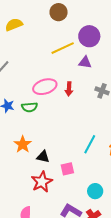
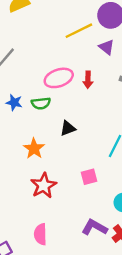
purple triangle: (85, 62) -> (107, 47), turned 32
black triangle: (43, 157) -> (68, 128), moved, turned -32
red star: (42, 182) -> (43, 186), moved

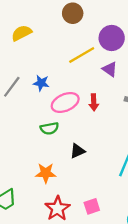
blue star: (14, 102) -> (41, 83), moved
orange star: (34, 149) -> (46, 173), turned -30
pink square: (89, 177) -> (92, 206), moved

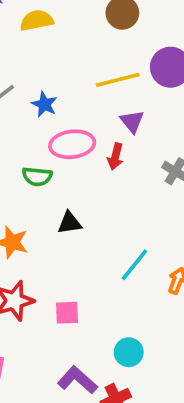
purple triangle: (110, 69) -> (132, 121), moved

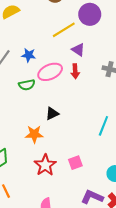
green semicircle: (37, 177) -> (27, 85), moved
black triangle: (70, 223) -> (52, 114), moved

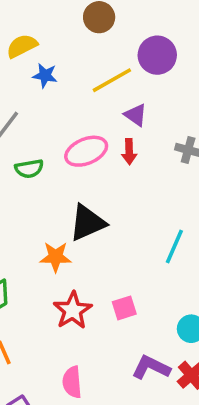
blue star: (29, 55) -> (45, 75), moved
green semicircle: (27, 85) -> (29, 169), moved
black triangle: (52, 114) -> (87, 223), size x1.6

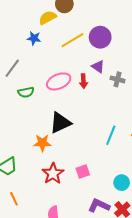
yellow semicircle: (22, 46) -> (48, 18), moved
purple circle: (157, 55) -> (100, 37), moved
purple triangle: (136, 115) -> (98, 67), moved

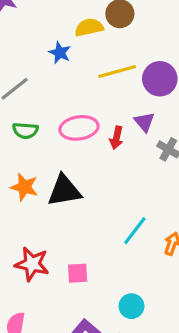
orange star: (42, 143) -> (24, 187), moved
red star: (53, 174) -> (32, 264), turned 30

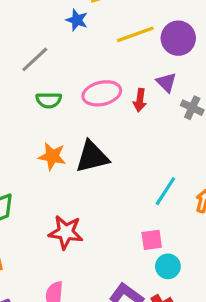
pink square: (78, 273) -> (152, 240), moved

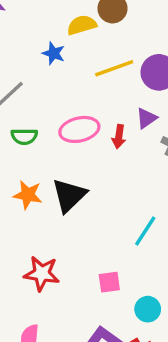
purple triangle: (166, 82) -> (146, 118), turned 40
black triangle: (92, 157) -> (69, 195), turned -30
pink square: (152, 240) -> (109, 282), moved

